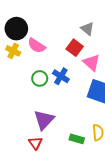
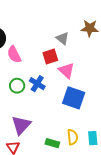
pink semicircle: (36, 46) -> (14, 54), turned 30
red square: (75, 48) -> (50, 56), turned 35

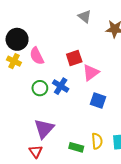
gray triangle: (62, 38) -> (85, 16), moved
pink triangle: (66, 71) -> (91, 73), turned 42
blue square: (74, 98) -> (98, 101), size x0.7

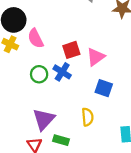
red square: (74, 58) -> (71, 50), moved
yellow semicircle: (97, 141) -> (88, 117), moved
green rectangle: (76, 147) -> (61, 140), moved

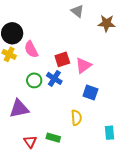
purple triangle: (44, 119) -> (19, 109), moved, turned 35

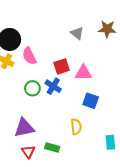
gray triangle: (77, 11) -> (77, 33), moved
pink triangle: (83, 65) -> (83, 73), turned 36
purple triangle: (19, 109) -> (24, 128), moved

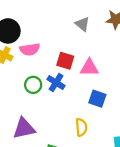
pink semicircle: (29, 56) -> (30, 49), turned -72
red square: (62, 66) -> (65, 61), turned 35

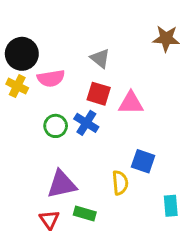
gray triangle: (82, 24) -> (100, 58), moved
blue square: (97, 99) -> (143, 161), moved
purple triangle: (24, 128) -> (62, 184), moved

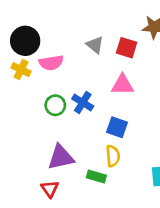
red square: (99, 94) -> (127, 48), moved
blue square: (143, 161) -> (117, 127), moved
green rectangle: (85, 213) -> (96, 177), moved

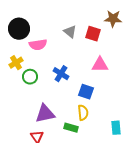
yellow cross: (21, 70) -> (16, 63), moved, turned 32
pink triangle: (122, 85) -> (100, 65), moved
green circle: (55, 105) -> (30, 77), moved

